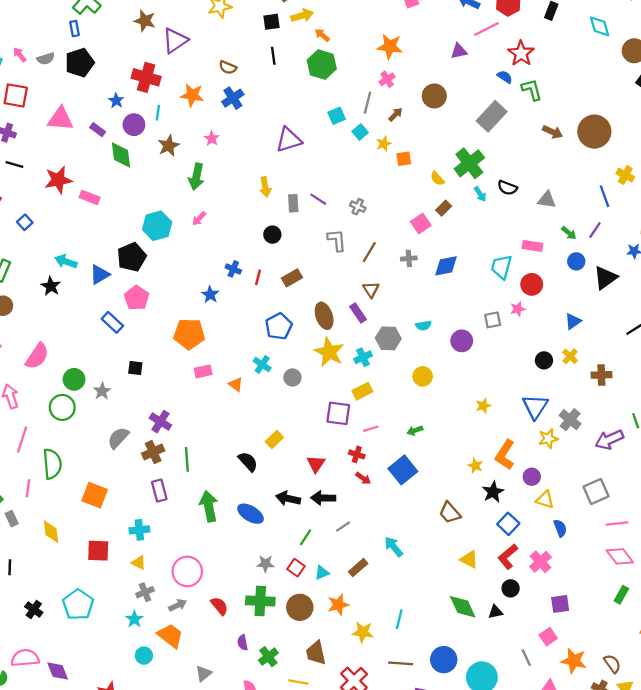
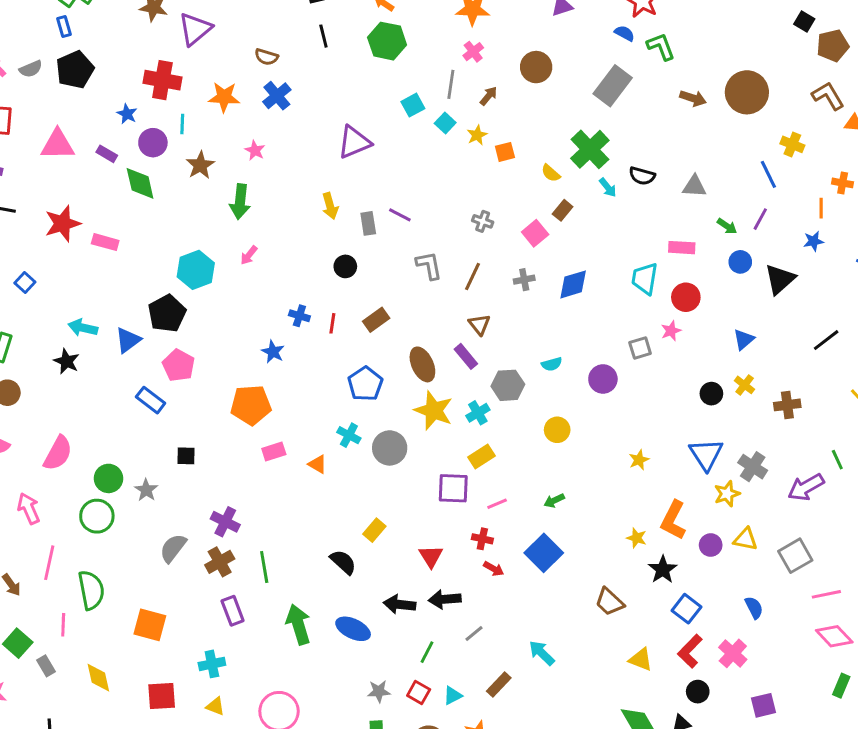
gray cross: (358, 207) -> (483, 221), moved
gray circle: (292, 377) -> (390, 448), size x1.5
yellow triangle: (545, 500) -> (745, 539), moved

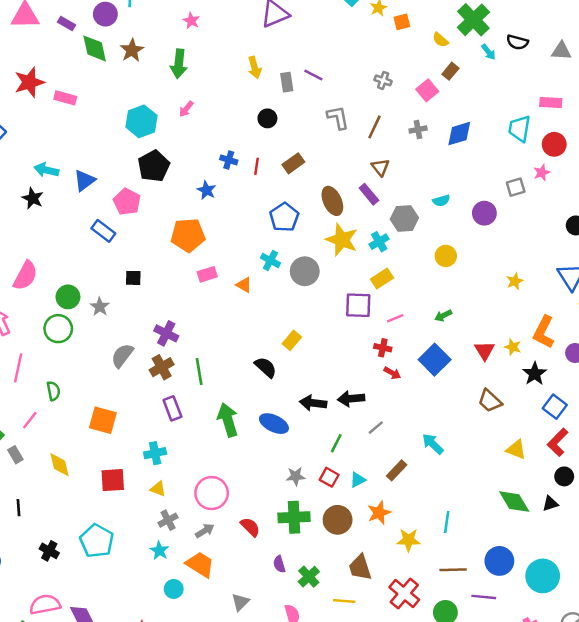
brown star: (200, 165) -> (132, 50), moved
black pentagon: (167, 313) -> (154, 166), moved
red triangle: (431, 556) -> (485, 351), moved
green semicircle: (91, 590) -> (53, 391), size x0.6
pink line: (63, 625) -> (30, 420), turned 36

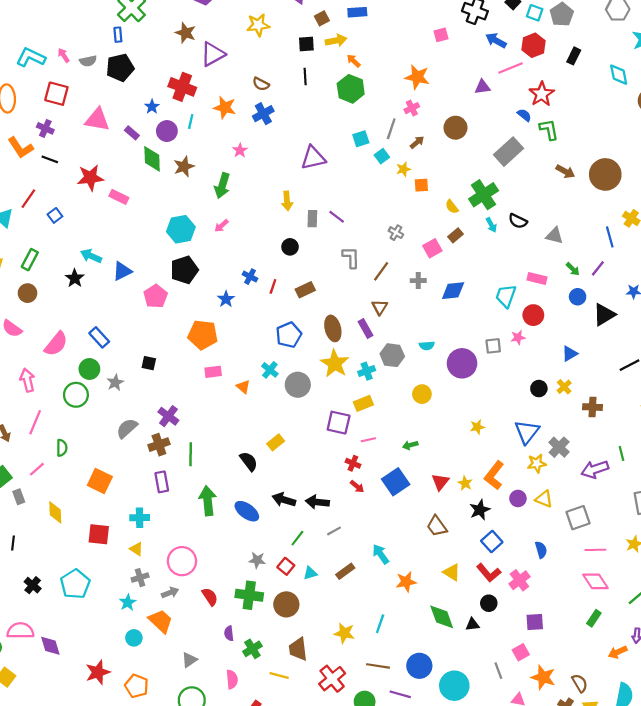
purple circle: (484, 213) -> (462, 363), size x1.4
blue rectangle: (103, 231) -> (99, 337), moved
red L-shape: (558, 442) -> (489, 573), turned -95
orange star: (379, 513) -> (406, 582), moved

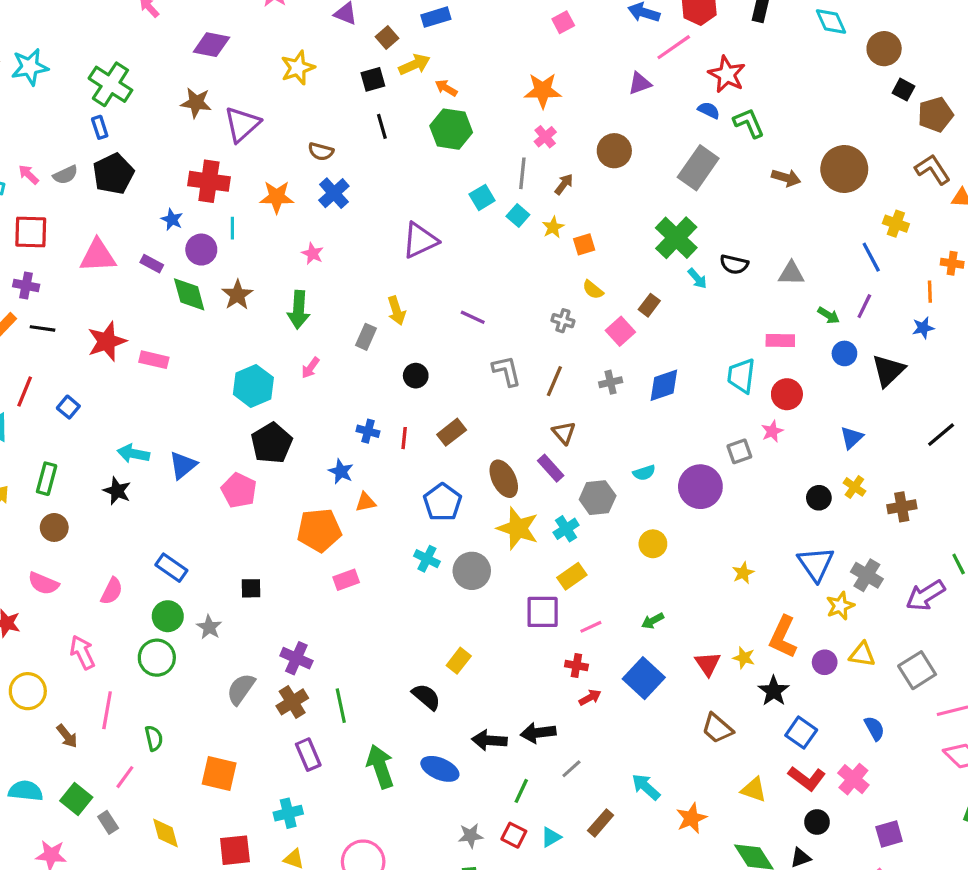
yellow semicircle: (452, 207) -> (593, 290), moved
gray rectangle: (312, 219) -> (366, 337), moved, turned 35
pink semicircle: (56, 344) -> (112, 591), size x0.7
orange triangle: (243, 387) -> (365, 502), moved, turned -40
red arrow: (357, 486) -> (590, 698), turned -56

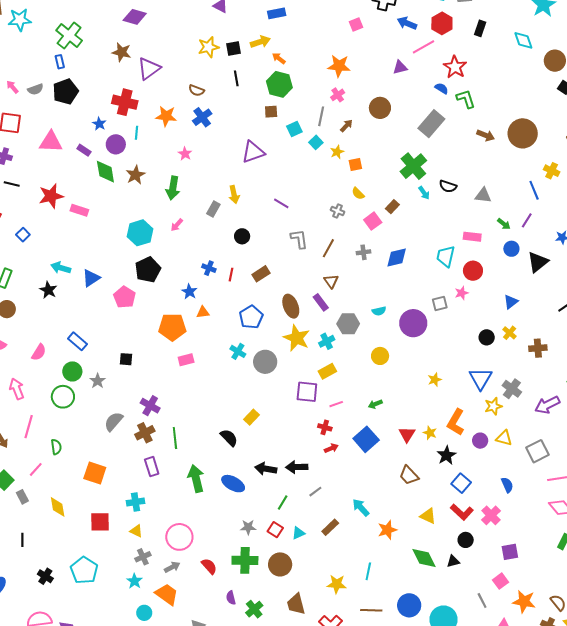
brown square: (387, 37) -> (271, 112), moved, turned 32
yellow star: (298, 68) -> (208, 47), moved

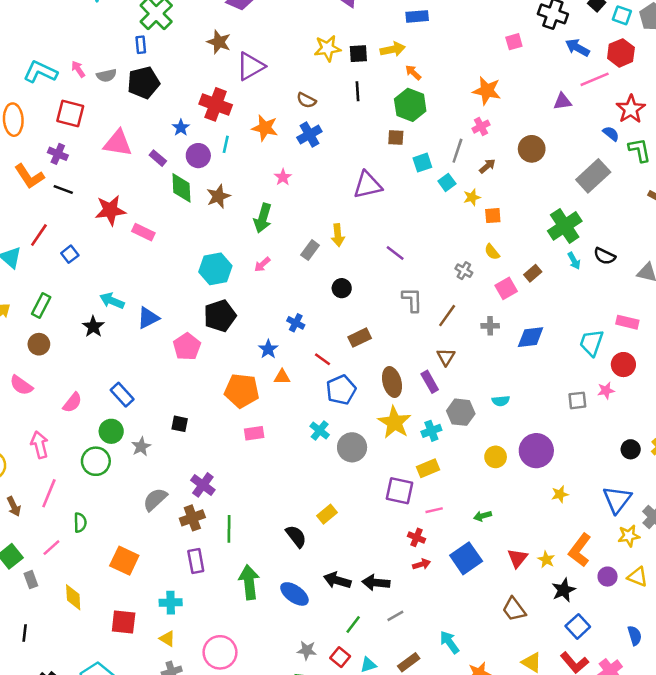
red line: (231, 275) -> (323, 359), moved, turned -72
purple circle: (413, 323) -> (536, 451), moved

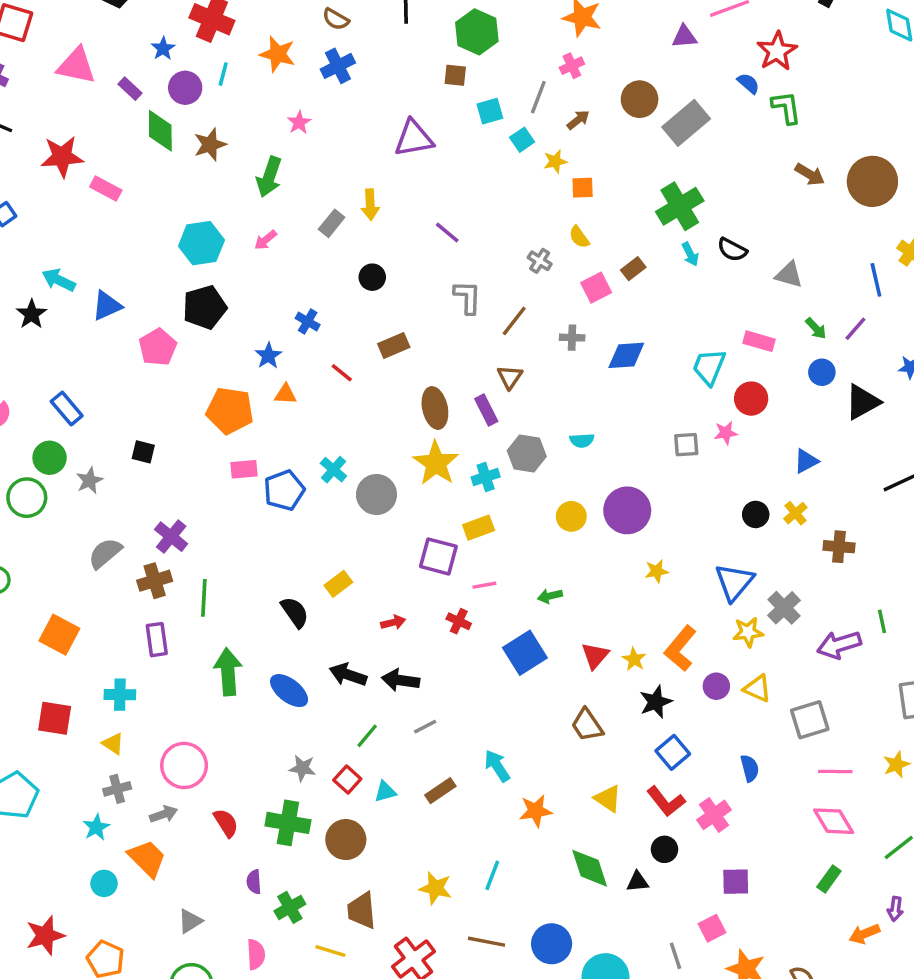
gray rectangle: (593, 176) -> (686, 123), moved
blue pentagon: (341, 390) -> (284, 490), moved
red arrow: (422, 564) -> (393, 622), moved

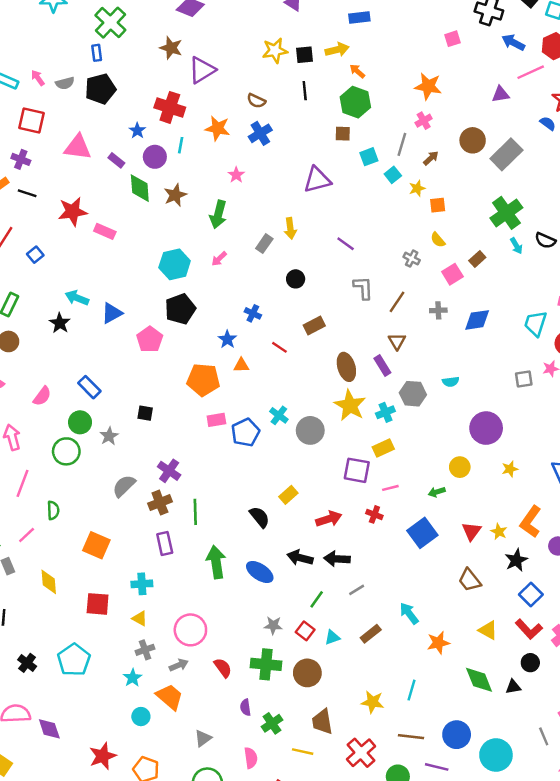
yellow circle: (571, 516) -> (460, 467), moved
red arrow: (393, 622) -> (329, 519), size x1.5

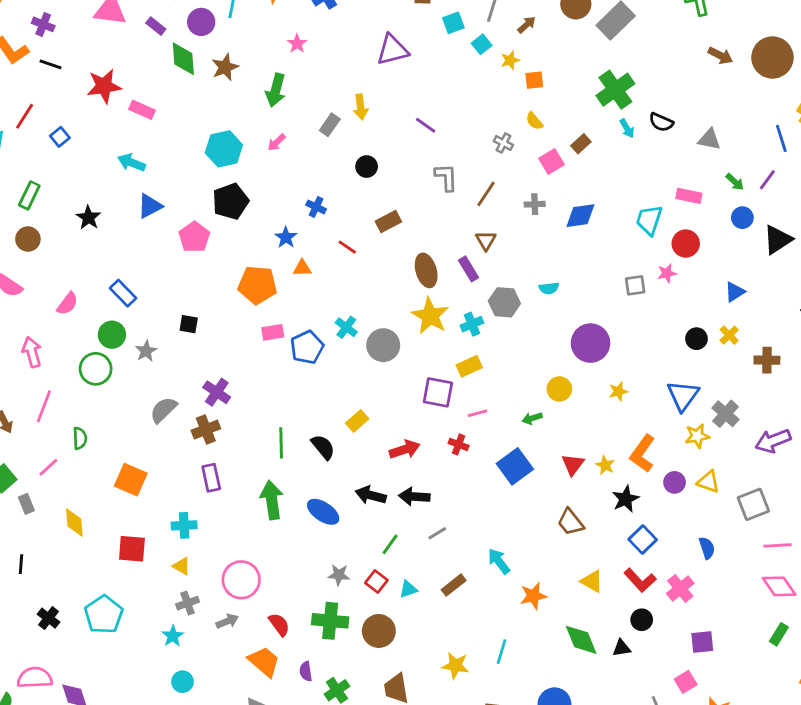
cyan arrow: (77, 298) -> (131, 163), moved
green line: (195, 512) -> (281, 443), moved
orange trapezoid: (170, 697) -> (264, 662), moved

